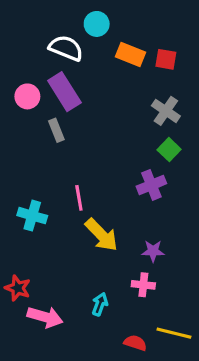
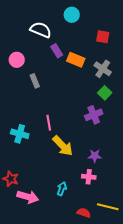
cyan circle: (97, 24) -> (72, 15), moved
orange rectangle: (130, 55) -> (76, 60), moved
purple rectangle: (64, 92) -> (57, 51), moved, size x0.6

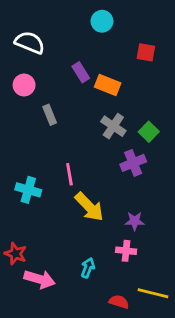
white semicircle: (41, 30) -> (30, 43), moved
gray cross: (103, 69) -> (113, 126), moved

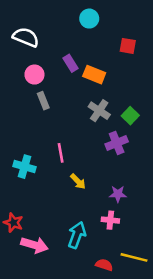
pink circle: (24, 85) -> (34, 75), moved
yellow arrow: (89, 207) -> (78, 182), size x0.6
cyan arrow: (88, 268) -> (77, 235), size x1.5

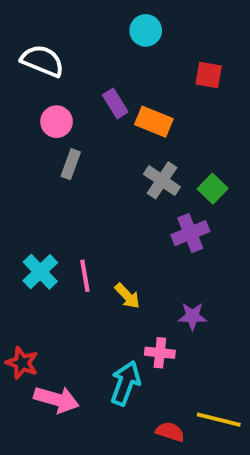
gray rectangle: (43, 101) -> (71, 164), turned 42
pink line: (61, 153) -> (85, 276), moved
cyan cross: (25, 167) -> (40, 272), turned 30
pink cross: (110, 220) -> (160, 353), moved

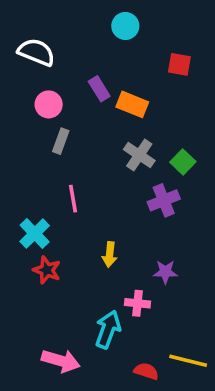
pink line: (85, 276) -> (73, 199), moved
yellow arrow: (127, 296) -> (110, 254), turned 50
red star: (22, 363) -> (47, 270), moved
pink arrow: (57, 399) -> (61, 361), moved

